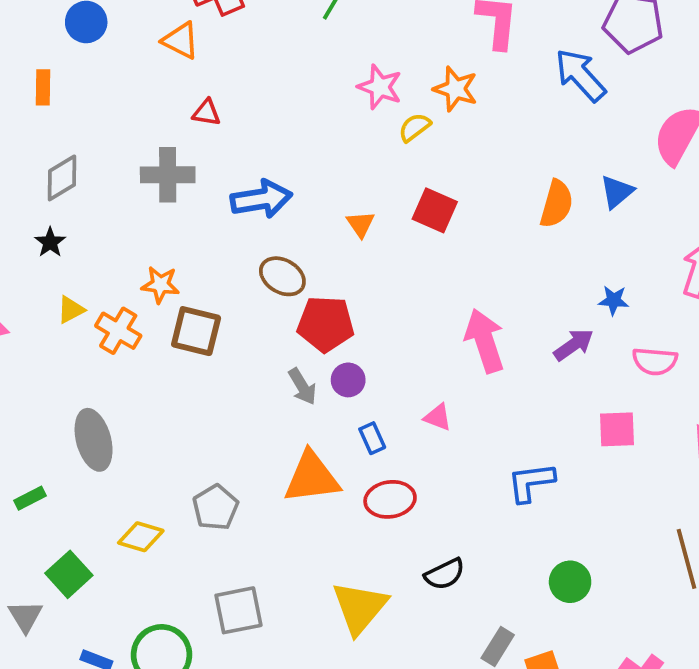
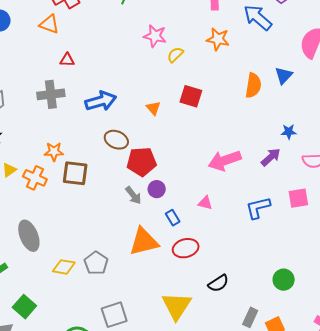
orange star: (456, 89) -> (218, 39), moved
pink arrow: (485, 341) -> (225, 160), turned -84
blue L-shape: (531, 482) -> (258, 208), moved
yellow diamond: (141, 537) -> (64, 267), moved

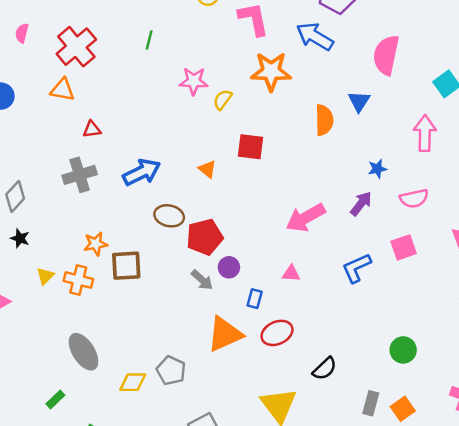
orange star: (218, 39) -> (271, 71), size x1.4
blue rectangle: (173, 218) -> (255, 299), turned 56

